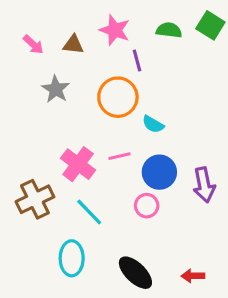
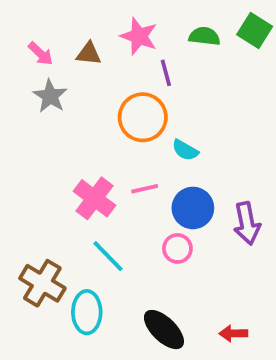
gray star: (56, 89) -> (50, 96), moved
brown cross: (35, 199) -> (42, 283), moved, turned -33

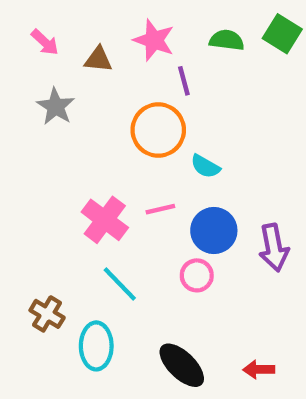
pink arrow: (40, 54) -> (45, 42), moved
brown cross: (42, 283) -> (47, 314), size x0.7

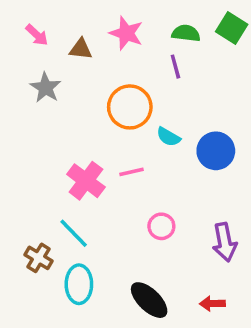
purple line: (184, 81) -> (175, 67), moved
blue circle: (214, 231) -> (216, 151), moved
purple arrow: (274, 248) -> (225, 242), moved
cyan line: (120, 284) -> (74, 233), moved

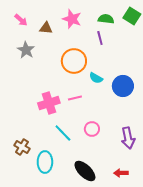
pink cross: (86, 181) -> (49, 103), turned 35
cyan line: (74, 233) -> (63, 133), moved

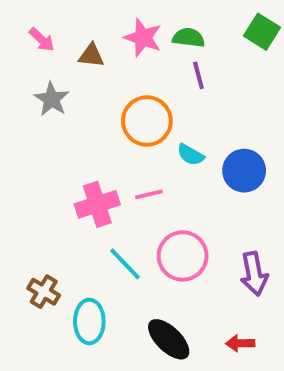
green semicircle: (106, 19) -> (189, 38), moved
pink circle: (92, 129) -> (183, 256), size x1.6

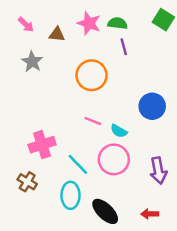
cyan semicircle: (191, 155) -> (119, 131), moved
pink line: (149, 194) -> (93, 121), turned 35
pink cross: (97, 204) -> (42, 145), moved
cyan ellipse: (89, 321) -> (70, 195), moved

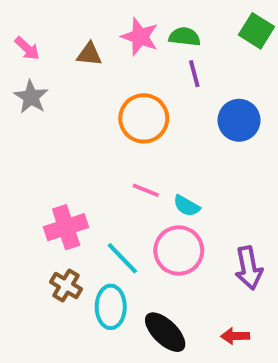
pink arrow: (26, 25) -> (27, 48), moved
gray star: (32, 62) -> (31, 97), moved
blue circle: (152, 106) -> (239, 120), moved
brown cross: (27, 182) -> (66, 285), moved

